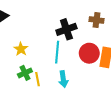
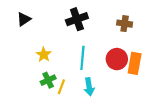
black cross: (66, 29) -> (77, 19), moved
yellow line: (37, 79) -> (61, 87), turned 32

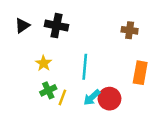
black cross: (77, 19) -> (56, 26), moved, turned 30
red circle: (117, 59) -> (110, 99), moved
cyan arrow: (89, 87) -> (92, 97), turned 56

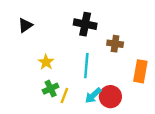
black cross: (56, 26) -> (85, 24), moved
brown cross: (130, 30) -> (115, 44), moved

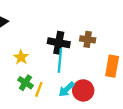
black cross: (85, 24) -> (59, 43), moved
green cross: (51, 89) -> (25, 83), turned -32

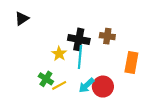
yellow star: (21, 57) -> (59, 54), moved
yellow line: (39, 89) -> (59, 85), turned 40

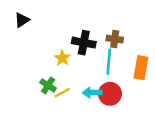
cyan line: (80, 57) -> (109, 62), moved
cyan arrow: (86, 85) -> (92, 93), turned 42

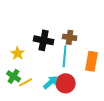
yellow star: (62, 58) -> (18, 53), moved
cyan arrow: (92, 93) -> (51, 82), turned 140

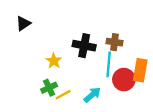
green cross: (14, 76) -> (49, 88), turned 32
red circle: (66, 83) -> (124, 80), moved

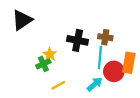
black triangle: (23, 23) -> (22, 20), size x1.5
green cross: (49, 88) -> (43, 64), moved
cyan arrow: (92, 95) -> (95, 84), moved

